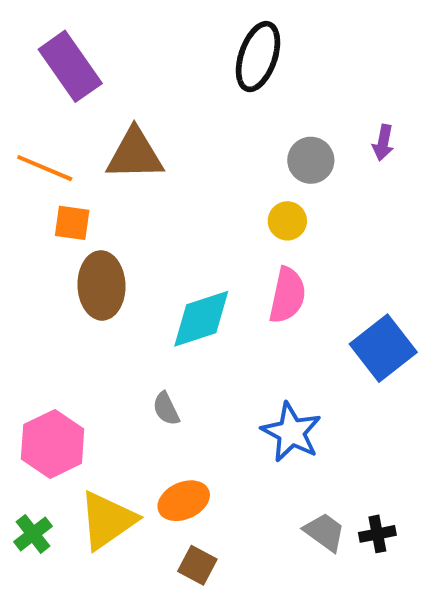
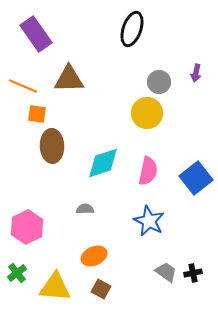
yellow circle: (287, 221) -> (147, 113), size x1.6
pink semicircle: (287, 295) -> (148, 171), moved
gray semicircle: (166, 409) -> (85, 209), turned 114
yellow triangle: (107, 520) -> (55, 287), moved, turned 40

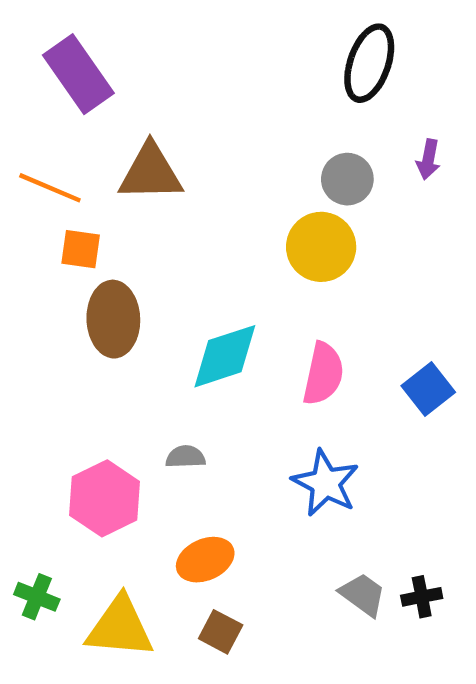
black ellipse: (132, 29) -> (369, 63), moved
blue square: (196, 178) -> (428, 389), size x0.7
pink hexagon: (27, 227) -> (105, 498), moved
green cross: (17, 273) -> (37, 597), turned -30

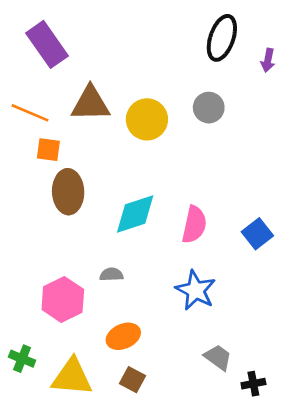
purple arrow: (428, 159) -> (268, 60), moved
yellow circle: (321, 247) -> (147, 119), moved
black cross: (422, 597) -> (253, 384), moved

